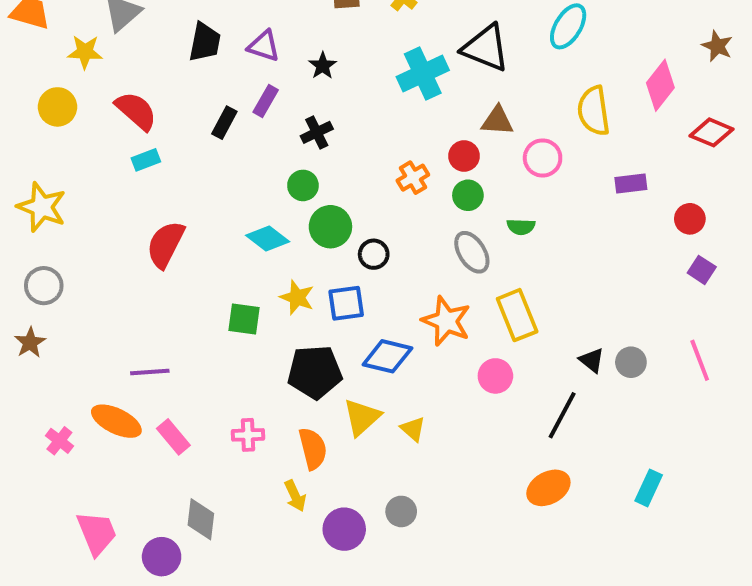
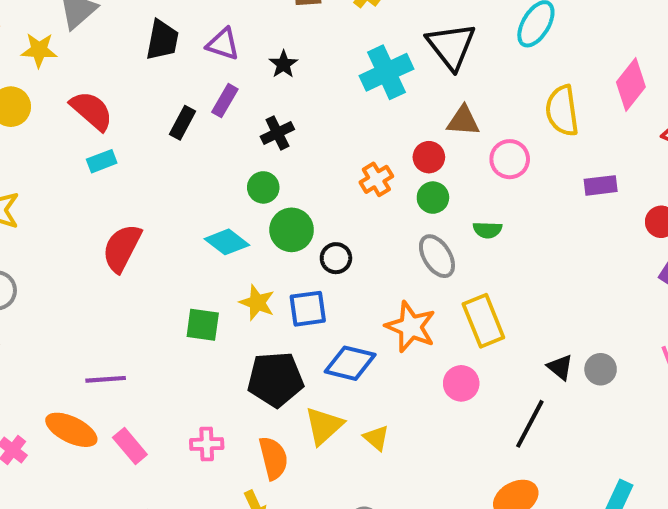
black triangle: (486, 48) -> (451, 46), turned 30

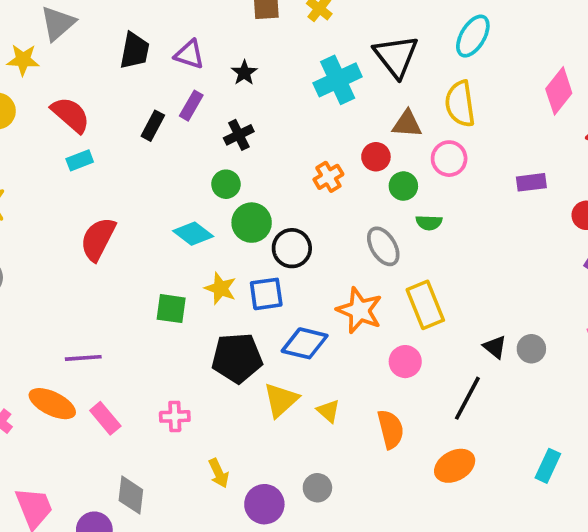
yellow semicircle: (562, 111) -> (460, 104), moved
green circle: (433, 198) -> (403, 186), moved
black circle: (336, 258) -> (292, 248), size x1.4
orange semicircle: (273, 458) -> (391, 429), moved

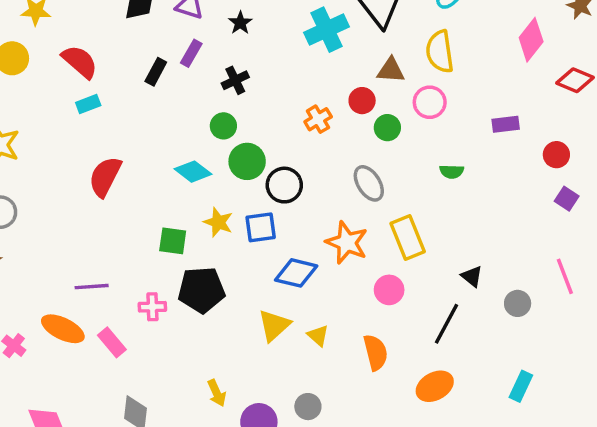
green semicircle: (429, 223) -> (452, 172), moved
gray circle: (531, 349) -> (518, 303), moved
black pentagon: (237, 358) -> (201, 290), moved
pink cross: (175, 416) -> (152, 307), moved

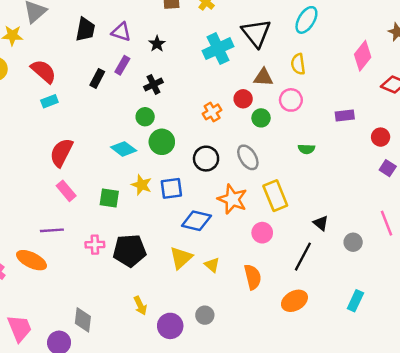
yellow semicircle: (440, 52) -> (298, 64), size x0.7
black circle: (284, 185) -> (206, 159), moved
black pentagon: (201, 290) -> (130, 251), moved
pink rectangle: (112, 342) -> (66, 191), moved

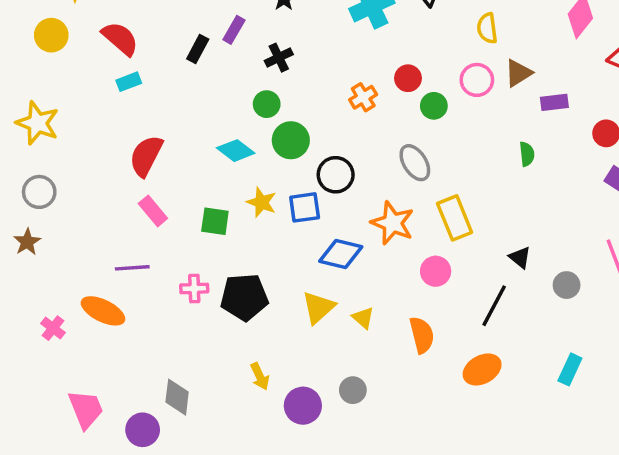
brown triangle: (263, 77) -> (518, 73), moved, turned -36
green semicircle: (306, 149) -> (527, 154), moved, turned -98
black circle: (206, 159) -> (336, 175), moved

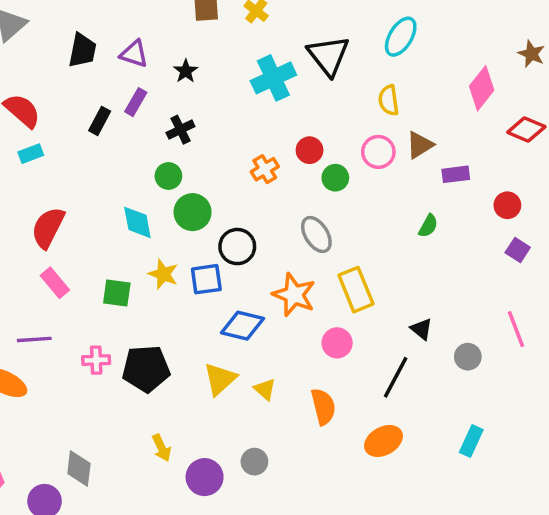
cyan diamond: (236, 151) -> (137, 222), turned 42
green semicircle: (527, 154) -> (428, 226), turned 35

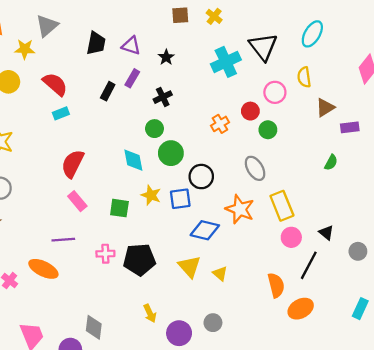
pink circle: (378, 152) -> (275, 92), moved
pink circle: (337, 343) -> (291, 237), moved
yellow triangle: (220, 379) -> (190, 267), turned -30
orange semicircle: (323, 407) -> (276, 285), moved

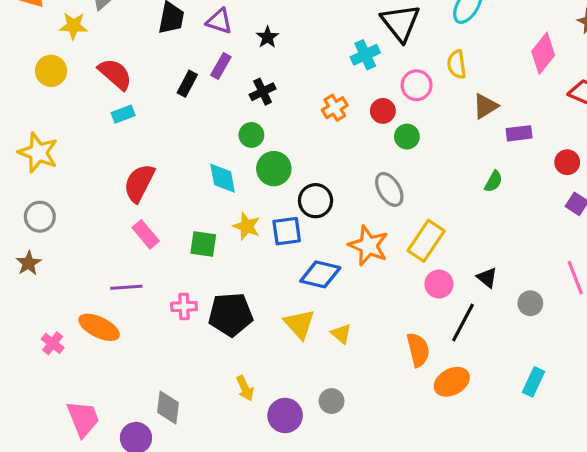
cyan cross: (226, 62) -> (365, 55), moved, size x0.7
orange cross: (220, 124) -> (335, 108), moved
yellow rectangle: (282, 206) -> (426, 241), turned 56

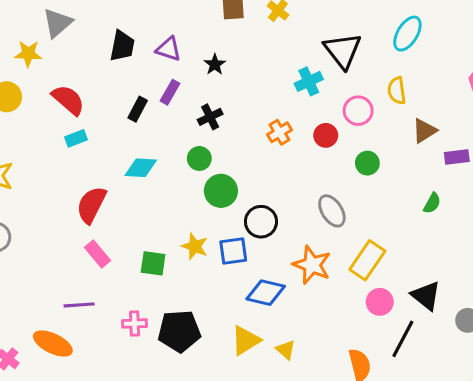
green circle: (407, 137) -> (367, 163), moved
cyan diamond: (223, 178) -> (141, 168), moved, turned -76
black triangle: (487, 278) -> (426, 296), size x1.5
yellow triangle: (299, 324) -> (246, 340), turned 40

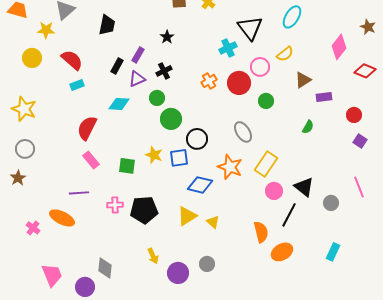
purple triangle: (168, 49) -> (137, 79), moved, turned -42
yellow semicircle: (397, 91) -> (285, 54), turned -120
red circle: (326, 135) -> (239, 83), size x1.5

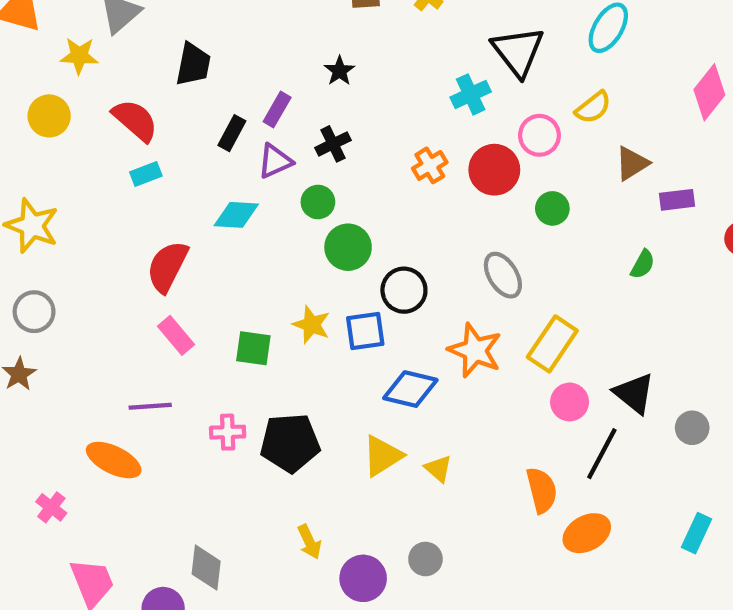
black trapezoid: (107, 25) -> (193, 64), moved
pink cross: (33, 228) -> (51, 507), moved

